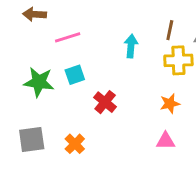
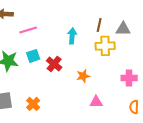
red cross: (105, 102) -> (54, 64), moved
orange star: (170, 104) -> (83, 76), moved

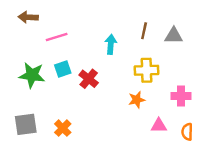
yellow cross: (105, 46) -> (146, 70), moved
orange star: (83, 76) -> (137, 100), moved
pink triangle: (96, 102) -> (159, 126), moved

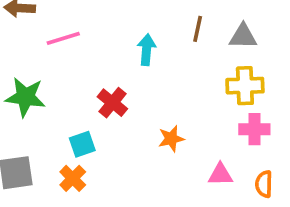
cyan square: (63, 69) -> (82, 144), moved
yellow cross: (146, 70) -> (245, 86), moved
orange star: (137, 100) -> (171, 139), moved

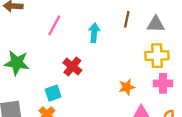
pink line: (63, 38) -> (54, 25), moved, turned -45
orange star: (171, 139) -> (127, 87), moved

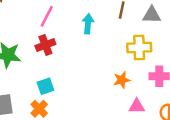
yellow cross: (157, 56) -> (139, 47), moved
red cross: (72, 67) -> (45, 45), moved, turned 30

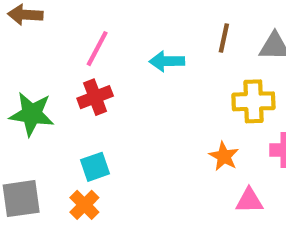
cyan arrow: (88, 24) -> (167, 61), turned -96
orange star: (122, 80) -> (224, 156), turned -30

